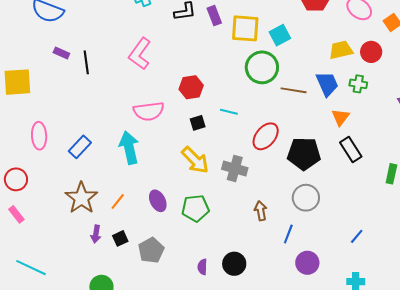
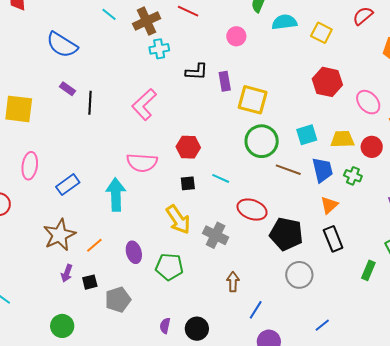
cyan square: (280, 35) -> (307, 135), moved
red ellipse: (266, 136) -> (252, 210), turned 60
gray circle: (306, 198) -> (299, 275), moved

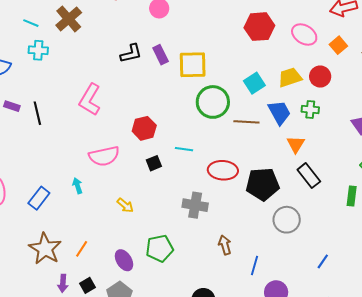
cyan cross: (159, 49) -> (38, 50), moved, turned 30
cyan arrow: (116, 195) -> (77, 186), moved, size x0.5
yellow arrow: (178, 220) -> (125, 205), moved, size x0.6
purple ellipse: (134, 252) -> (124, 260), moved

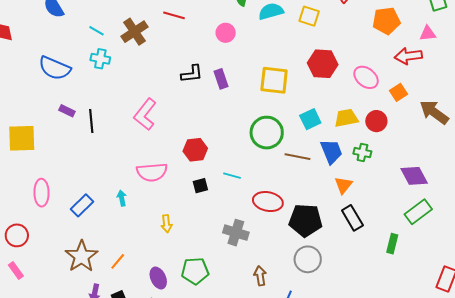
yellow square: (193, 65) -> (274, 80), moved
yellow arrow: (125, 205) -> (167, 224), turned 36
gray circle: (287, 220) -> (308, 259), moved

